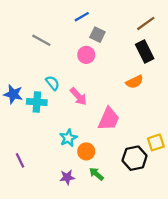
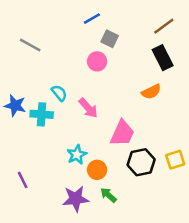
gray line: (41, 40) -> (30, 45), moved
black hexagon: (135, 158) -> (141, 162), moved
purple star: (67, 177) -> (76, 199), size x1.5

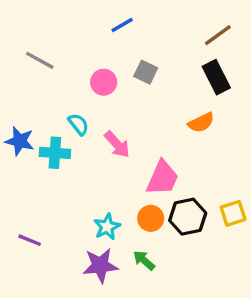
gray square: (110, 39) -> (146, 72), moved
pink circle: (97, 61) -> (104, 82), moved
cyan star: (77, 155) -> (107, 227), moved
orange circle: (97, 170) -> (151, 218), moved
purple line: (23, 180) -> (30, 240), turned -42

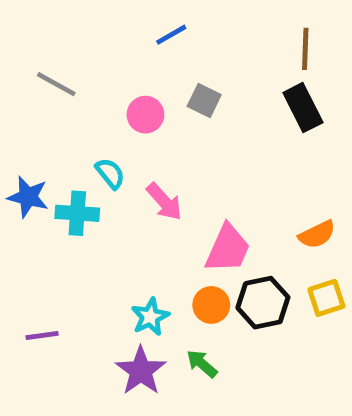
brown line: (218, 35) -> (305, 49), turned -52
orange semicircle: (201, 123) -> (317, 234), moved
purple line: (30, 240) -> (42, 336), turned -30
purple star: (100, 265) -> (141, 371), turned -30

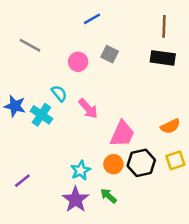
black rectangle: (303, 108) -> (163, 58), turned -55
cyan cross: (77, 213) -> (41, 115), turned 30
purple line: (42, 336) -> (22, 181), turned -30

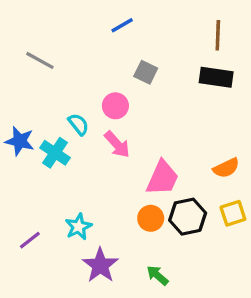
pink circle: (78, 62) -> (115, 106), moved
cyan star: (81, 170) -> (78, 227), moved
green arrow: (108, 196) -> (157, 275), moved

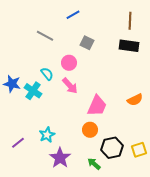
gray line: (40, 60) -> (45, 36), moved
yellow square: (233, 213) -> (139, 150), moved
black hexagon: (188, 217) -> (112, 148), moved

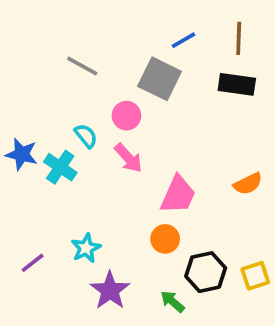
blue line: (73, 15) -> (184, 40), moved
gray square: (87, 43) -> (160, 79), size x1.6

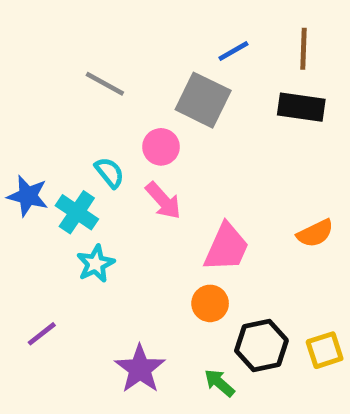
cyan star: (86, 248) -> (96, 264), moved

